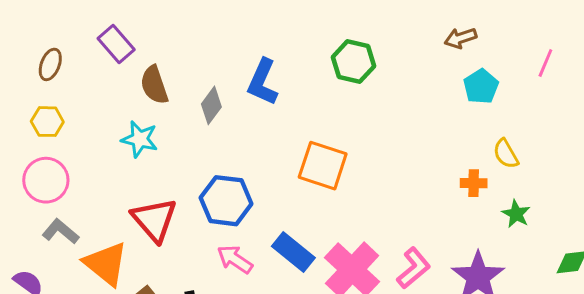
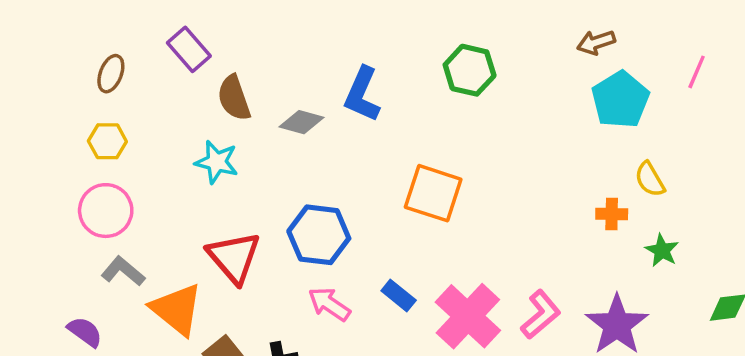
cyan pentagon: (481, 86) -> (620, 100), size x1.4
gray diamond: (211, 105) -> (302, 122), turned 69
blue rectangle: (293, 252) -> (399, 295), size x0.7

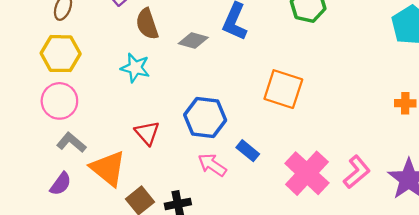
yellow hexagon: (107, 141) -> (61, 54), size x1.5
red triangle: (234, 257) -> (147, 133), size x0.7
blue rectangle: (399, 295) -> (248, 151), moved
purple semicircle: (85, 332) -> (61, 184), moved, turned 90

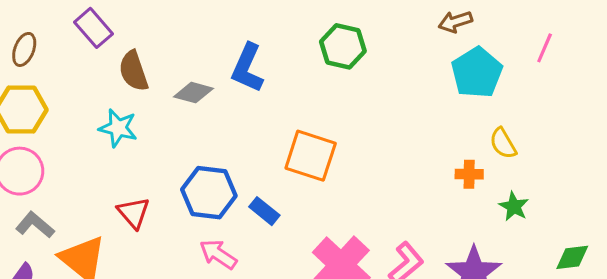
blue rectangle: (248, 151) -> (264, 211), moved

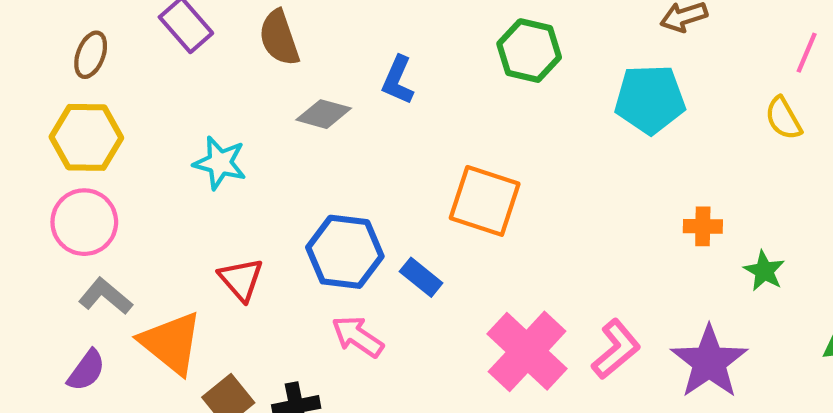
blue L-shape: (247, 68) -> (398, 80), size x0.7
brown semicircle: (134, 71) -> (279, 38), moved
cyan pentagon: (477, 73) -> (650, 99), moved, turned 30
yellow semicircle: (503, 143) -> (783, 118), moved

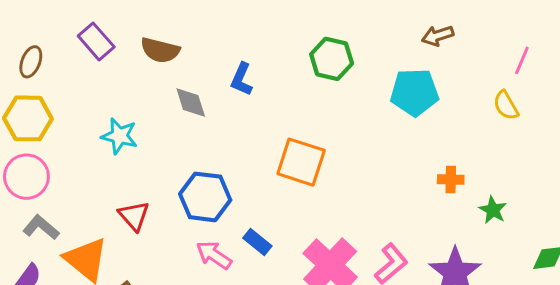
brown semicircle: (279, 38) -> (160, 50), turned -57
gray diamond: (324, 114) -> (191, 102), turned 57
blue rectangle: (421, 277) -> (257, 242), moved

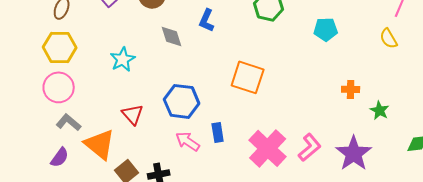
cyan pentagon: (414, 92) -> (326, 29), size x0.7
cyan star: (119, 136) -> (123, 59), turned 30
blue rectangle: (257, 242) -> (218, 132), turned 42

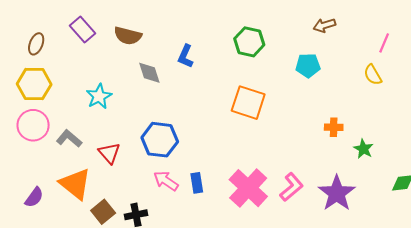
orange square: (248, 77) -> (248, 103), moved
gray L-shape: (69, 122) -> (69, 139), moved
blue rectangle: (218, 132) -> (197, 183), moved

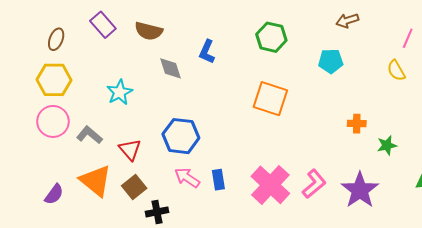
green star: (364, 149) -> (387, 145), turned 30
brown square: (103, 212) -> (134, 187), moved

